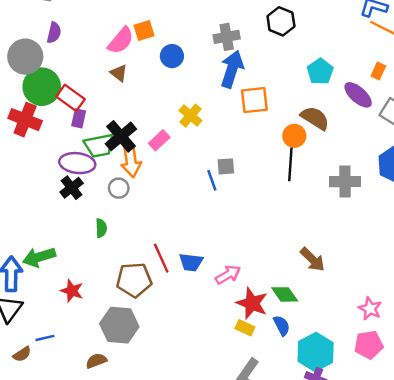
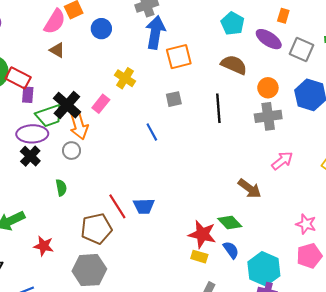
orange circle: (294, 136) -> (268, 88), moved
gray square: (226, 166) -> (174, 99), moved
pink arrow: (228, 275) -> (282, 161), moved

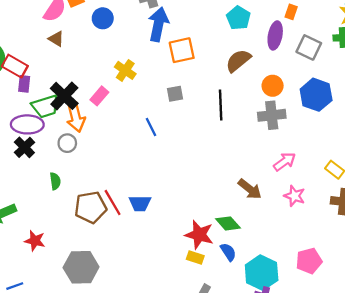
purple ellipse: (269, 39) -> (275, 35), turned 65
brown semicircle: (234, 65) -> (238, 61), turned -65
pink star: (306, 224) -> (294, 196), moved
brown pentagon: (96, 229) -> (91, 207), moved

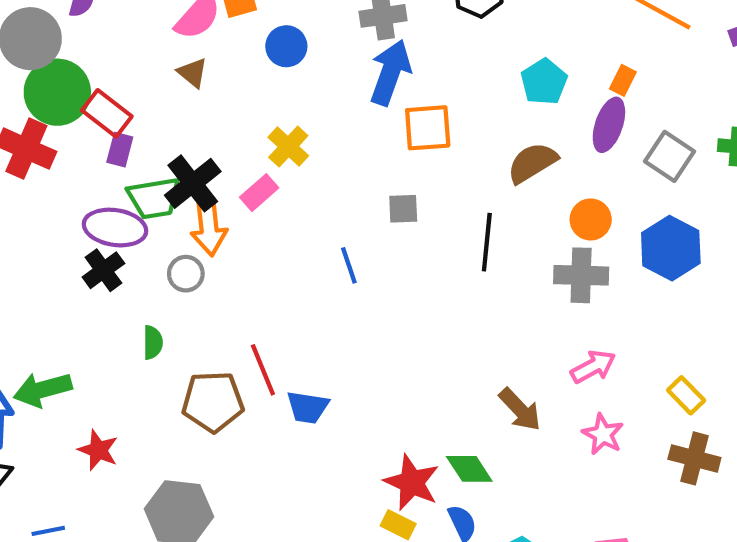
orange rectangle: (291, 12) -> (623, 80), moved
yellow cross: (125, 70) -> (288, 147), moved
red line: (113, 203) -> (263, 370), moved

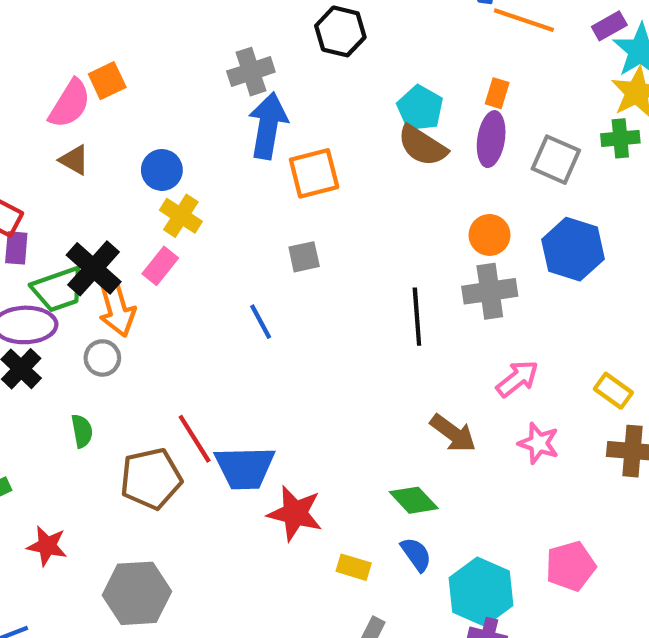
blue circle: (286, 46) -> (162, 170), moved
brown semicircle: (532, 163) -> (422, 146), moved, turned -106
black line: (487, 242) -> (417, 317), moved
blue trapezoid: (308, 407) -> (245, 468), size x1.4
red star: (412, 482) -> (295, 513), moved

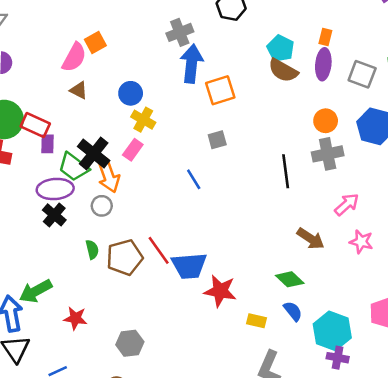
green trapezoid: (58, 289) -> (74, 167), turned 60
brown pentagon: (151, 479) -> (125, 257), moved
gray hexagon: (137, 593) -> (130, 343), size x0.7

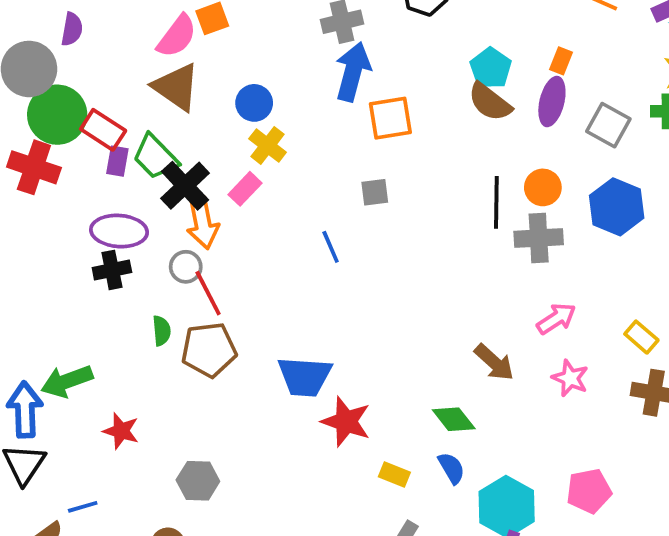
brown triangle: (79, 90) -> (176, 87), size x1.8
green trapezoid: (74, 167) -> (155, 157), moved
black line: (286, 171) -> (496, 202), moved
black cross: (54, 215) -> (112, 270), turned 30
red line: (159, 250) -> (208, 293), moved

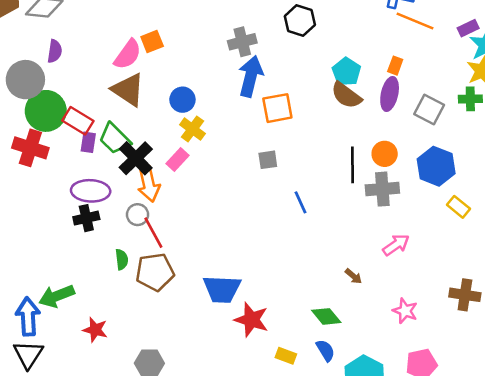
blue line: (331, 247) -> (300, 202), moved
yellow rectangle: (641, 337) -> (459, 207), moved
brown arrow: (494, 362) -> (354, 276), size x0.6
pink star: (570, 378) -> (405, 311), moved

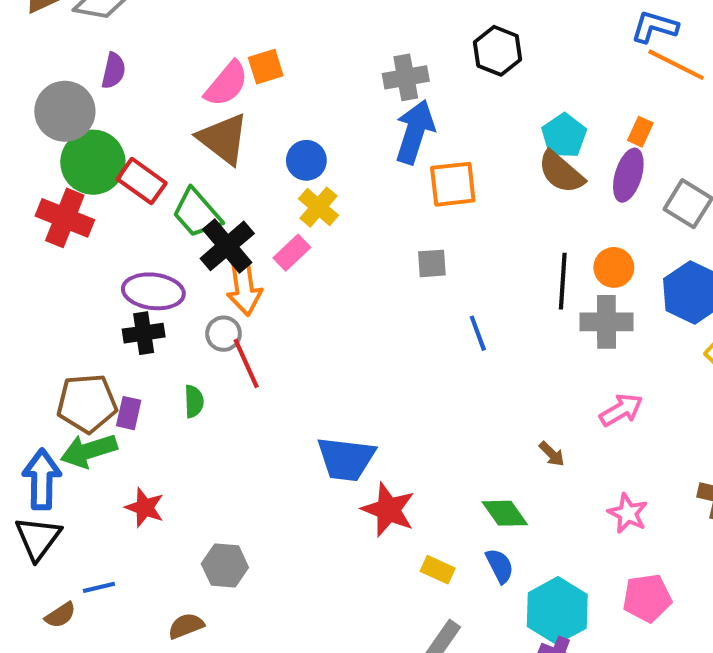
purple rectangle: (88, 142) -> (129, 413), moved
brown pentagon: (155, 272) -> (87, 403), moved

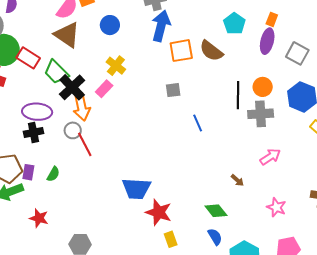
blue circle: (306, 160) -> (110, 25), moved
brown semicircle: (561, 172) -> (211, 51), moved
green semicircle: (194, 401) -> (53, 174), moved, turned 35
yellow rectangle: (438, 570) -> (171, 239), moved, turned 49

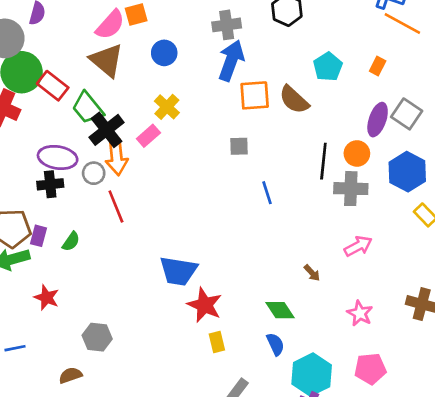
purple ellipse: (267, 41) -> (378, 120), moved
gray circle: (73, 130) -> (94, 173), moved

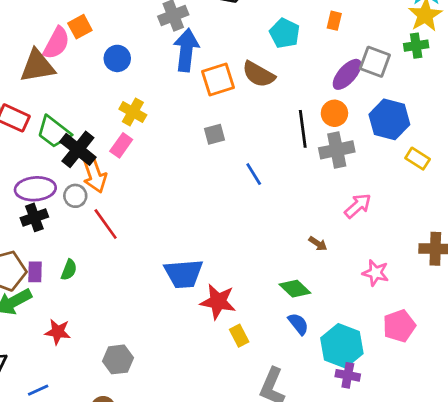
brown triangle: (107, 60) -> (37, 66), moved, turned -36
purple ellipse: (378, 120) -> (347, 74), turned 36

